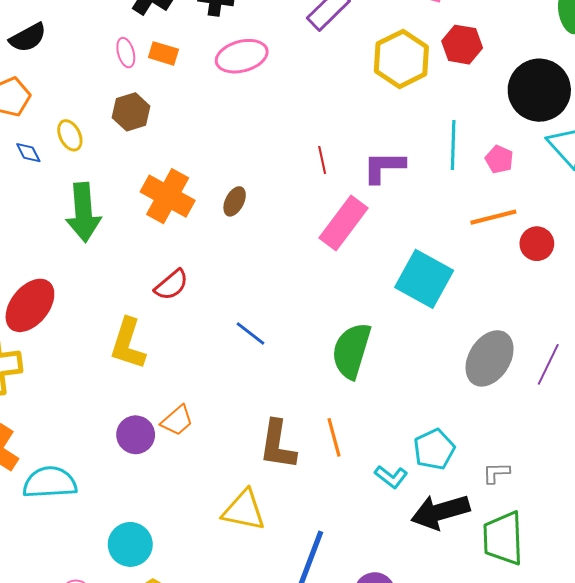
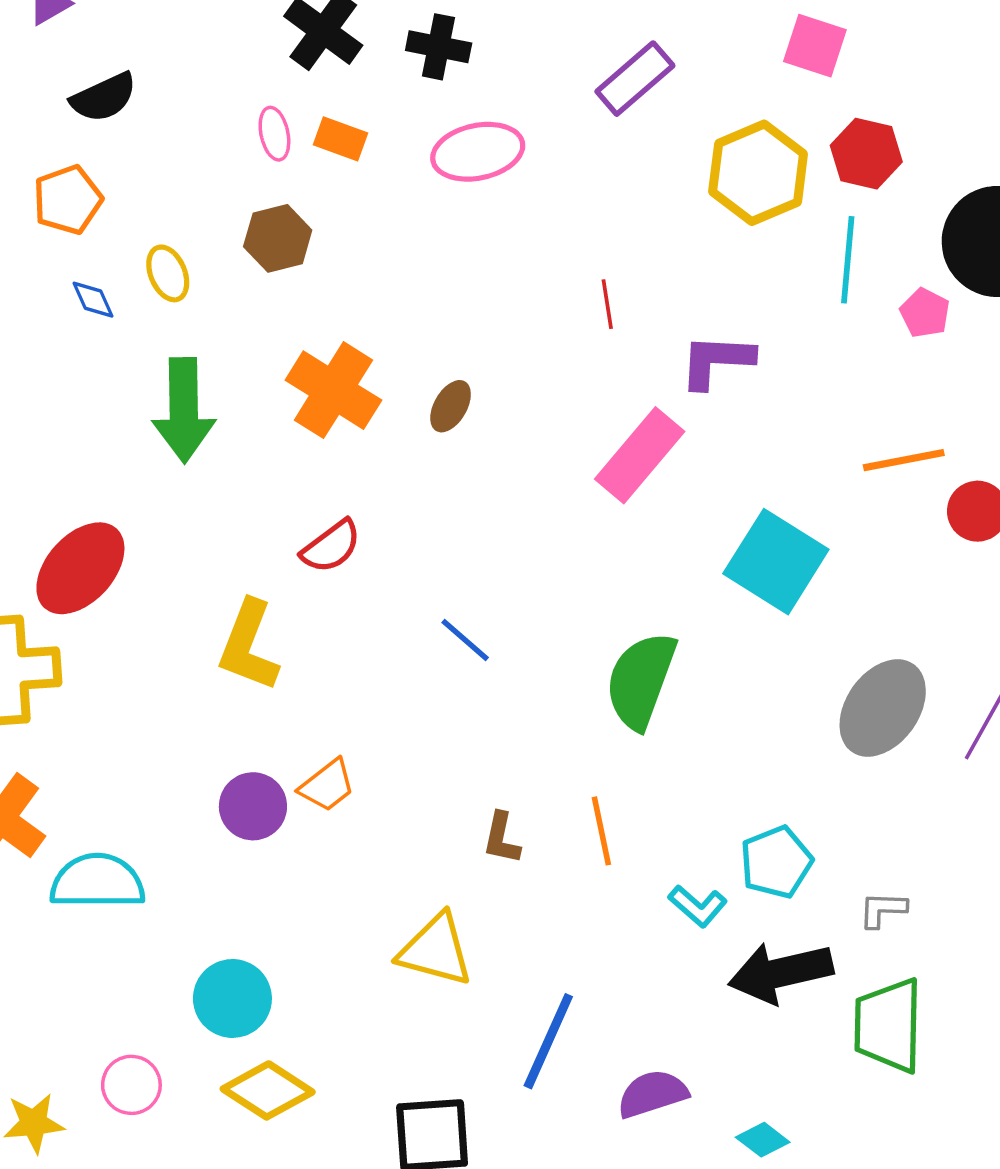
cyan line: (453, 145) -> (848, 260), moved
pink pentagon: (499, 159) -> (925, 313), moved
red line: (322, 160) -> (607, 304), moved
brown L-shape: (278, 445) -> (502, 838), size x0.6

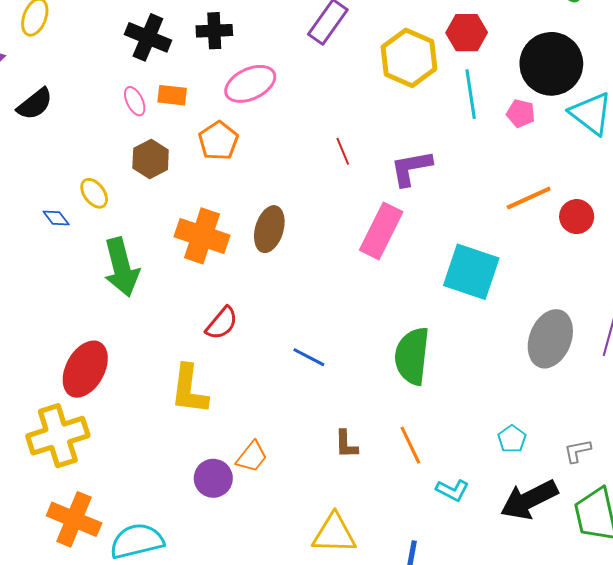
orange pentagon: (68, 200) -> (218, 141), moved
brown ellipse: (451, 406) -> (269, 229), size x1.5
brown L-shape: (502, 838) -> (346, 444), moved
cyan pentagon: (776, 862) -> (512, 439), size x0.7
cyan L-shape: (698, 906) -> (452, 490), moved

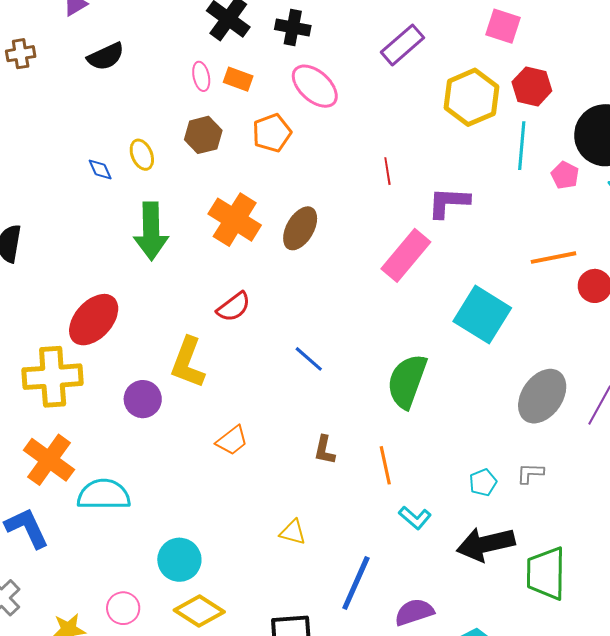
pink ellipse: (250, 84) -> (315, 86), turned 54
gray L-shape: (578, 451) -> (530, 473), moved
purple circle: (213, 478) -> (143, 399), moved
yellow triangle: (334, 534) -> (293, 532), size x0.6

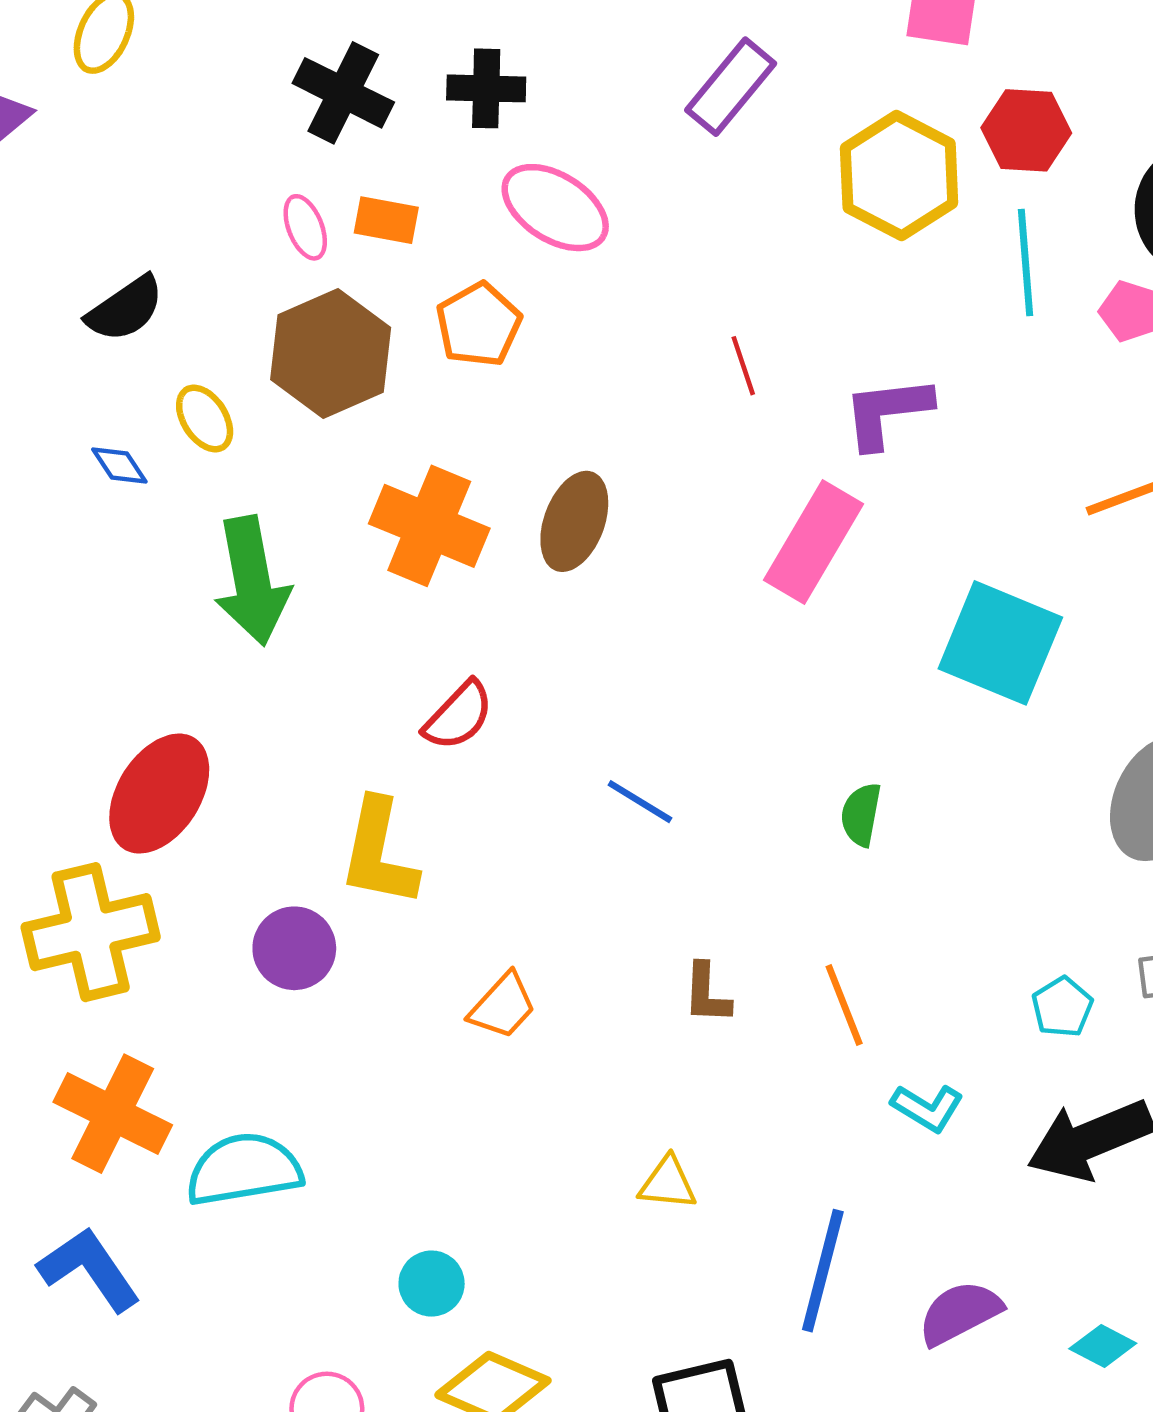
black semicircle: (106, 56) -> (125, 309), moved
brown hexagon: (203, 135) -> (331, 354), size x1.5
green semicircle: (407, 381) -> (861, 814), size x0.5
cyan circle: (179, 560) -> (432, 1284), size x0.7

